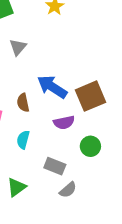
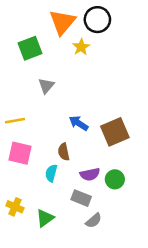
blue arrow: (52, 87) -> (79, 123), size x0.7
brown semicircle: (23, 103) -> (64, 152), moved
purple semicircle: (64, 122) -> (90, 174), moved

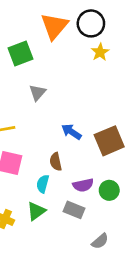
yellow star: (81, 47) -> (100, 52), moved
green triangle: (45, 218) -> (36, 211), moved
gray semicircle: (94, 221) -> (100, 241), moved

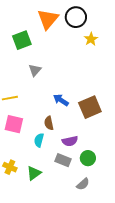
yellow star: (100, 52) -> (91, 39), moved
green circle: (109, 190) -> (88, 158), moved
green triangle: (36, 211) -> (34, 173), moved

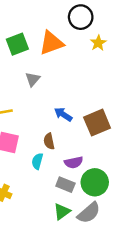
orange triangle: (48, 19) -> (51, 43), moved, turned 30
green circle: (88, 158) -> (95, 182), size x1.5
green triangle: (34, 173) -> (62, 212), moved
gray semicircle: (83, 184) -> (89, 213), size x1.5

